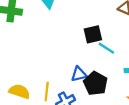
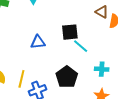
blue triangle: (79, 74) -> (38, 42), moved

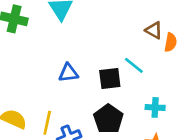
black square: (70, 32) -> (110, 79), moved
cyan line: (81, 46) -> (134, 65), moved

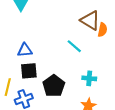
brown triangle: (154, 30) -> (90, 20), size x1.5
black square: (110, 79) -> (29, 71), moved

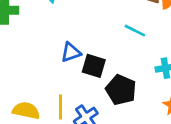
black square: (29, 71) -> (94, 66), moved, turned 36

